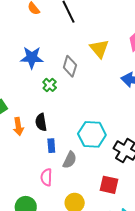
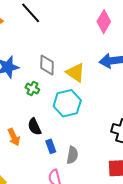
yellow triangle: (99, 49) -> (75, 73), moved
cyan hexagon: (92, 134) -> (67, 103), moved

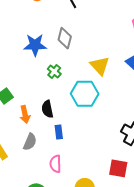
gray diamond: (47, 65) -> (65, 38), moved
gray semicircle: (72, 155) -> (30, 142), moved

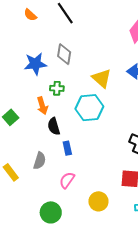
green cross: (54, 71) -> (57, 88), turned -32
orange arrow: (25, 114) -> (42, 106), moved
pink semicircle: (55, 164) -> (67, 180), turned 42

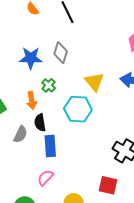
green cross: (57, 88) -> (49, 85), turned 32
blue rectangle: (67, 148) -> (50, 146), size x1.5
gray semicircle: (40, 161) -> (20, 134), moved

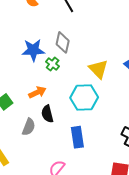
green cross: (49, 85) -> (53, 64), moved
orange arrow: (32, 100) -> (37, 92), turned -102
blue rectangle: (50, 146) -> (77, 137), moved

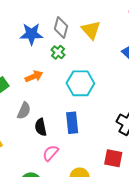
green cross: (53, 64) -> (58, 52), moved
yellow triangle: (98, 69) -> (91, 30), moved
black semicircle: (47, 114) -> (41, 127), moved

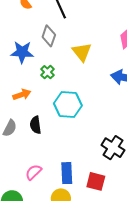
gray diamond: (61, 27) -> (49, 36), moved
blue rectangle: (72, 123) -> (67, 173), moved
black semicircle: (41, 127) -> (35, 125), moved

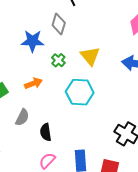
yellow triangle: (82, 52) -> (90, 56), moved
black semicircle: (35, 125) -> (46, 132), moved

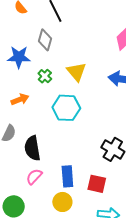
black semicircle: (46, 132) -> (32, 148), size x1.4

